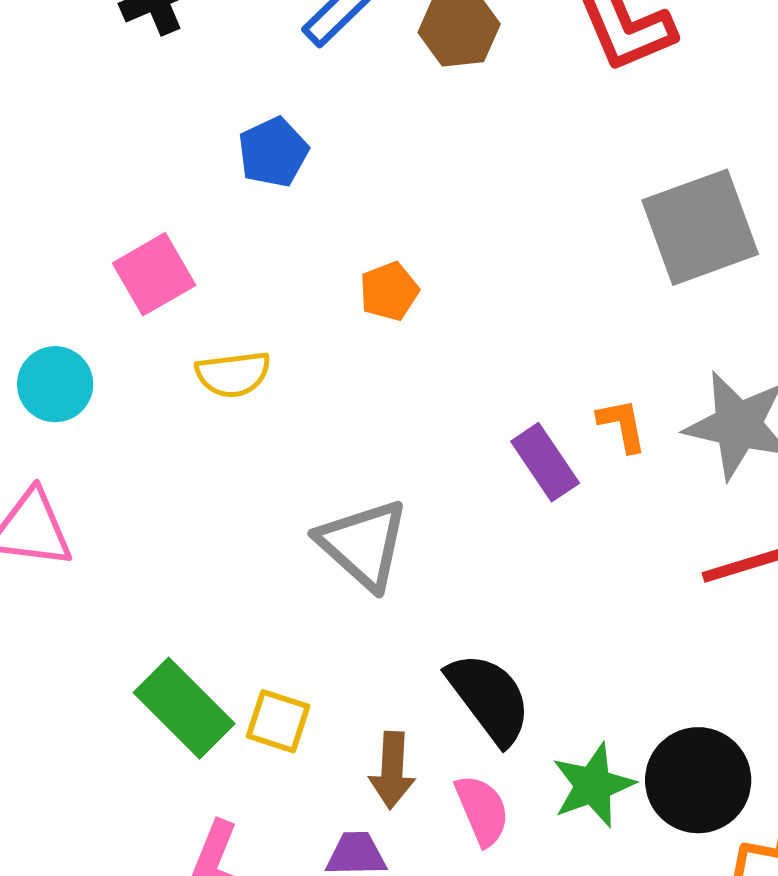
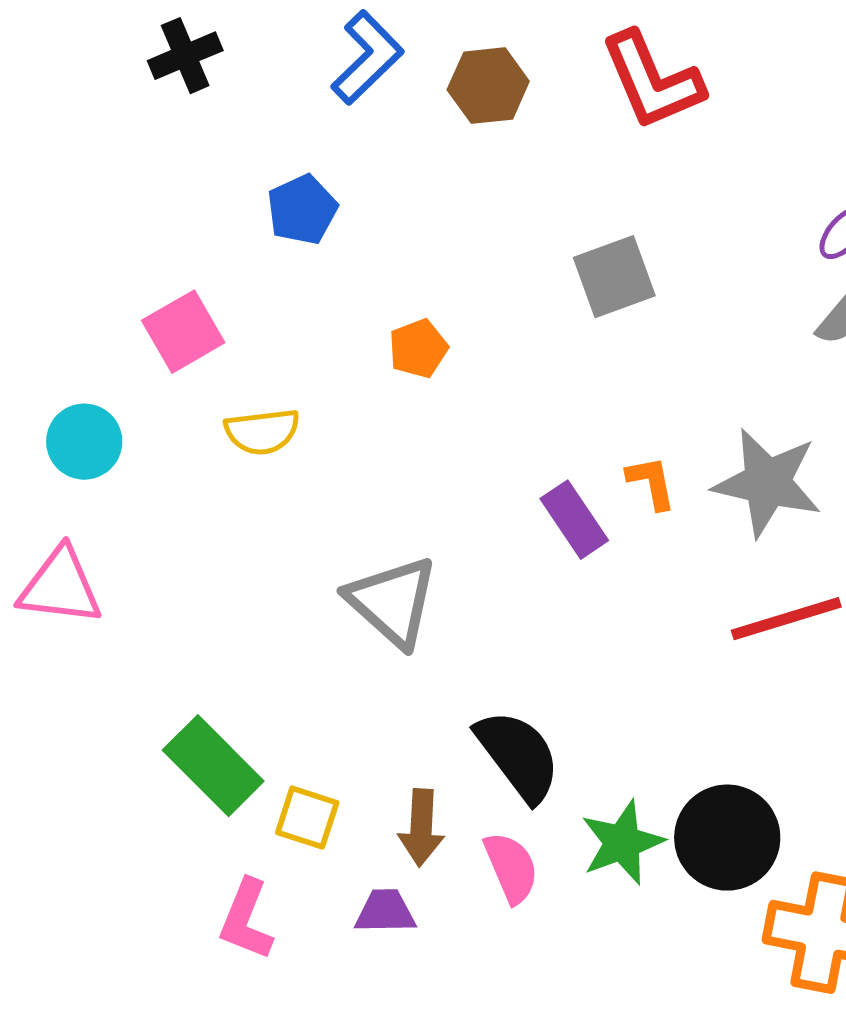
gray square: (700, 227) -> (614, 277), moved, size x0.7
yellow square: (278, 721) -> (307, 818), moved

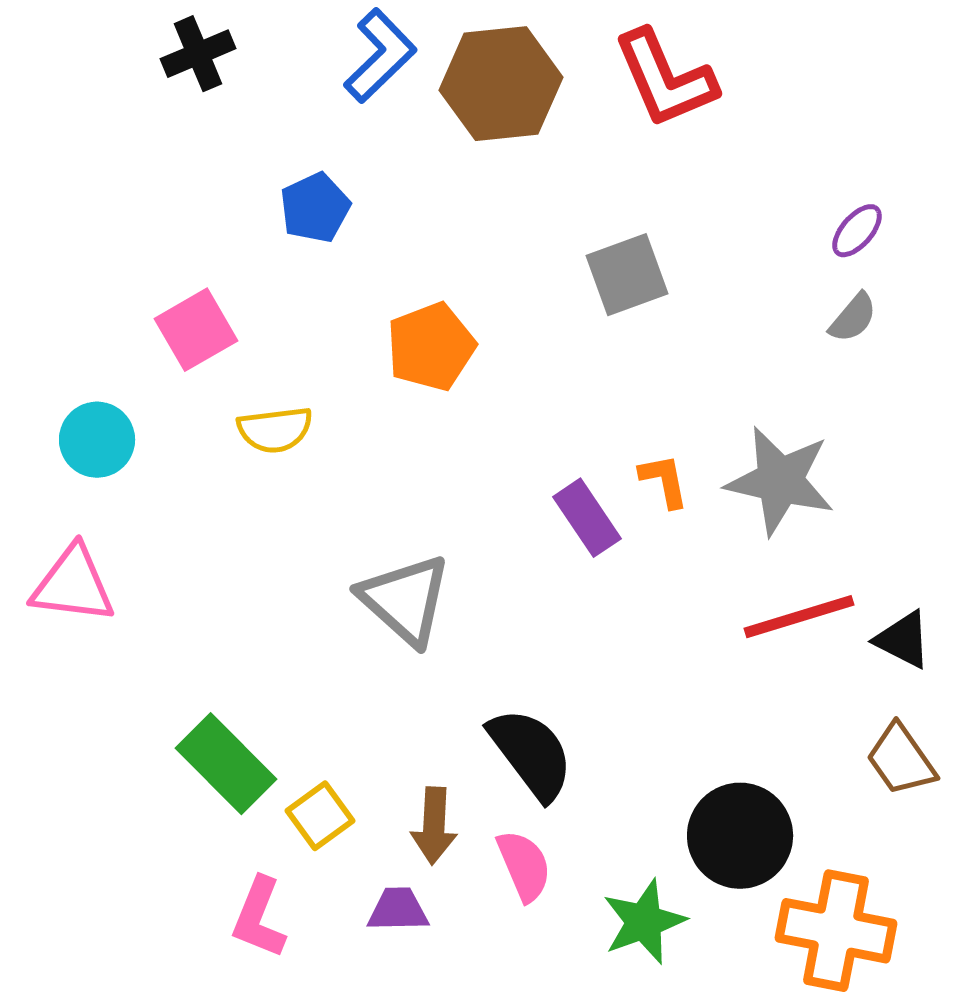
brown hexagon: (488, 86) -> (501, 84), size x1.5
orange pentagon: (418, 349) -> (431, 347), size x1.5
yellow square: (307, 818) -> (320, 816), turned 36
green star: (622, 843) -> (644, 922), moved

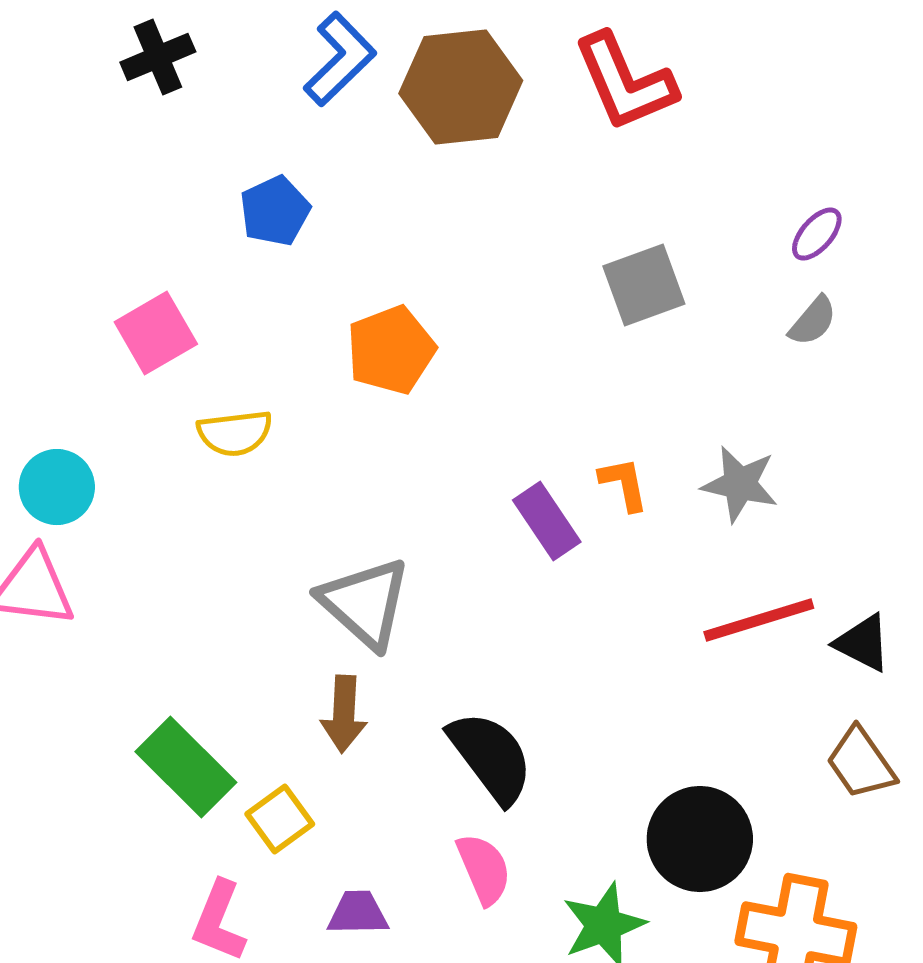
gray square: (627, 275) -> (644, 285), moved
cyan circle: (97, 440) -> (57, 487), moved
gray star: (780, 481) -> (740, 484), size x0.7
brown arrow: (434, 826) -> (344, 714), moved

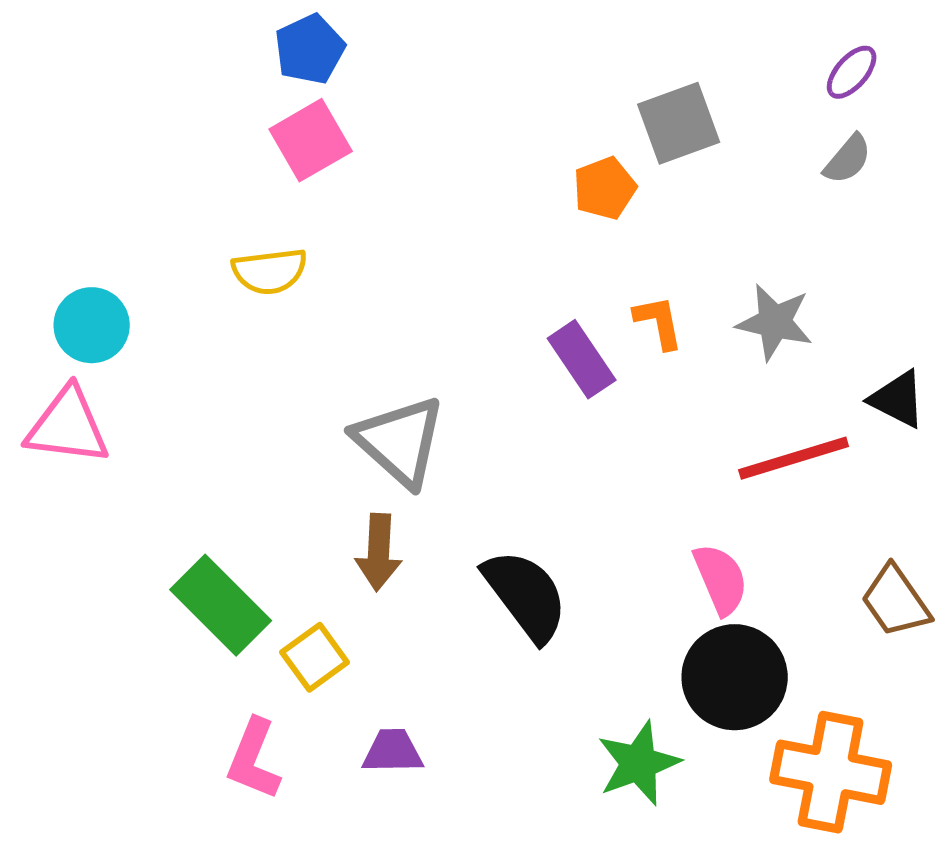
pink square: (156, 333) -> (311, 140), moved
orange pentagon: (391, 350) -> (605, 188), moved, size x0.7
black triangle: (863, 643) -> (898, 399), moved
pink semicircle: (484, 869) -> (721, 579), moved

